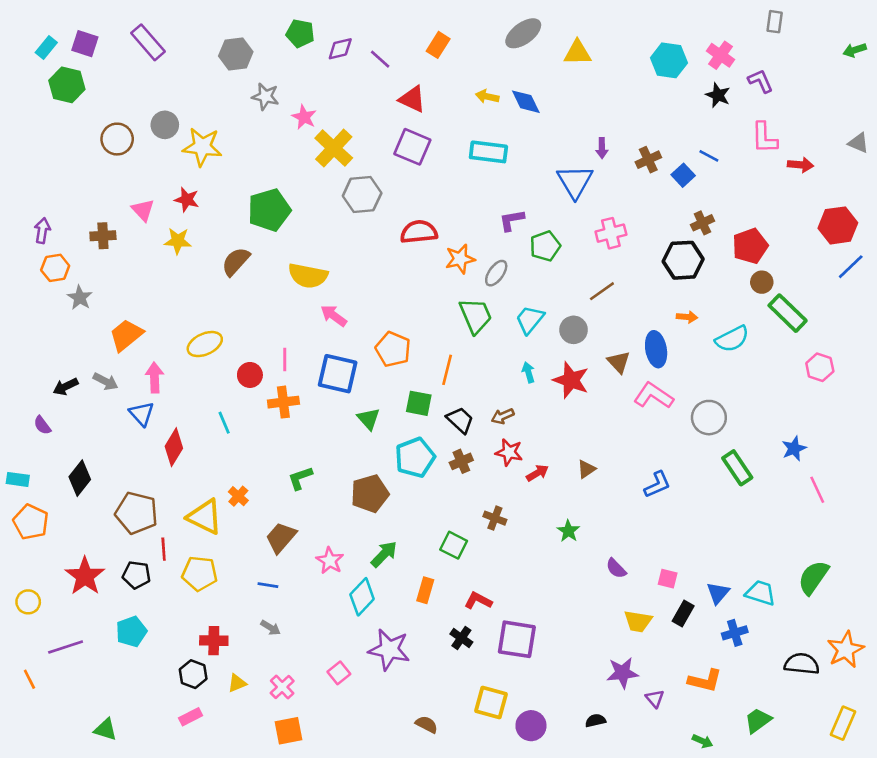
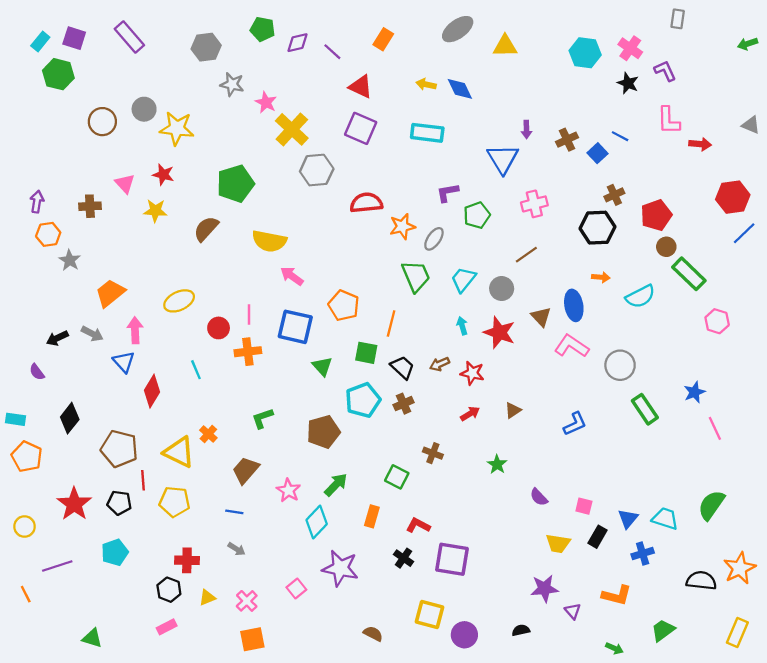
red star: (509, 452) -> (472, 373), moved

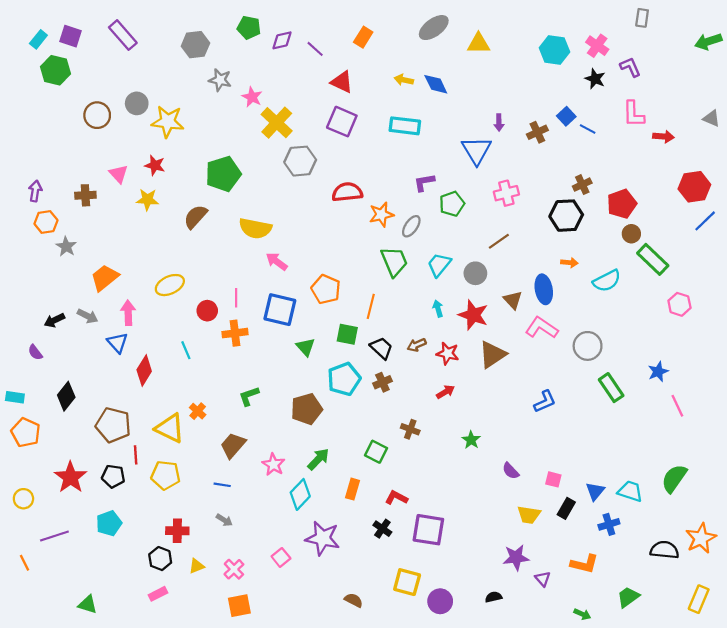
green arrow: (748, 44) -> (708, 41), size x1.4
blue square: (597, 153) -> (566, 116), moved
brown triangle: (513, 410) -> (492, 354), moved, size x1.8

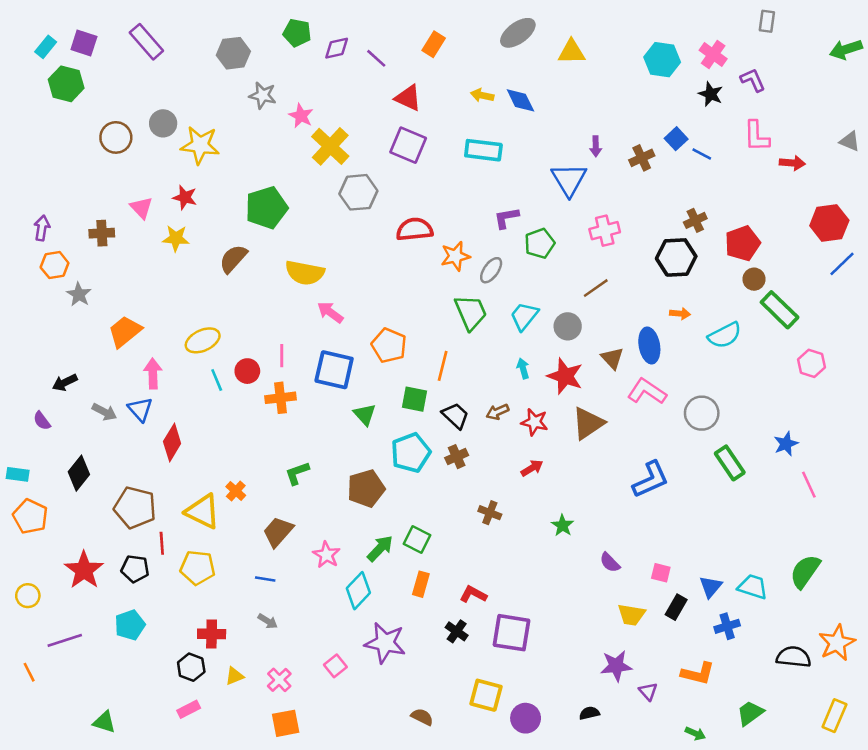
gray arrow: (88, 316) -> (104, 412), moved
cyan line: (186, 350) -> (217, 380), moved
blue L-shape: (545, 401) -> (651, 480), size x1.4
green square: (376, 452) -> (417, 539), moved

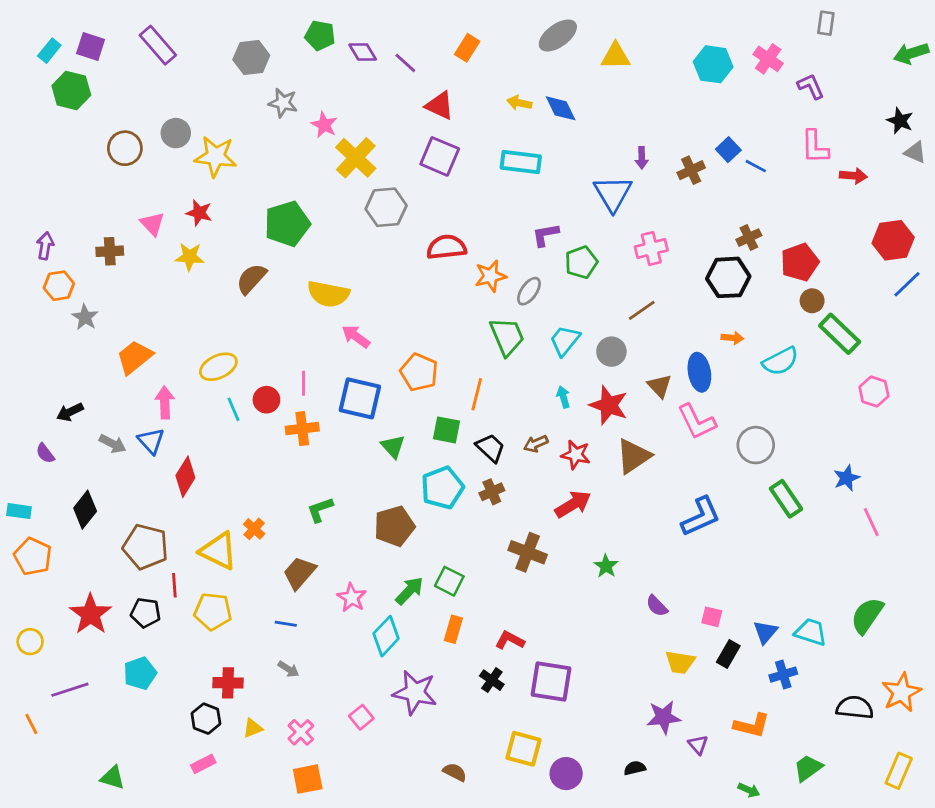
purple diamond: (337, 48) -> (363, 52), turned 72
black star: (711, 94) -> (900, 121), moved
pink L-shape: (647, 391) -> (697, 422), turned -150
red arrow: (532, 468) -> (573, 504), size x1.5
brown cross: (490, 513) -> (528, 552), size x1.5

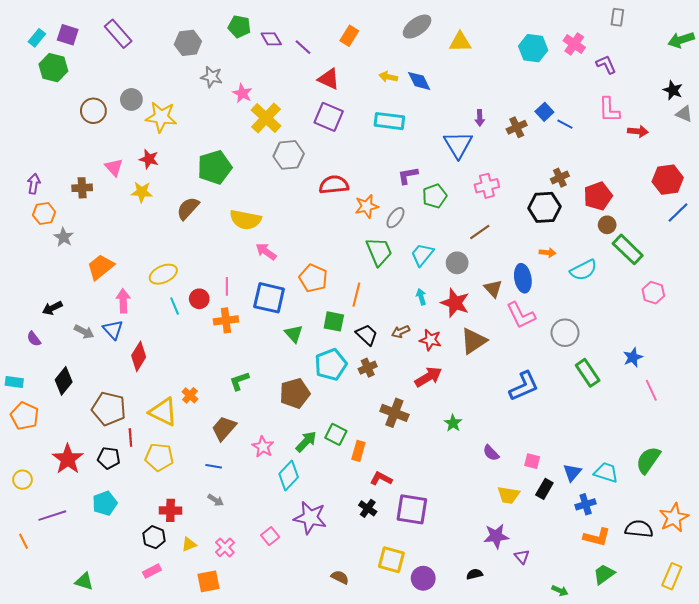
orange rectangle: (453, 629) -> (358, 451), moved
orange L-shape: (752, 725) -> (597, 537), moved
orange square: (308, 779) -> (208, 581), moved

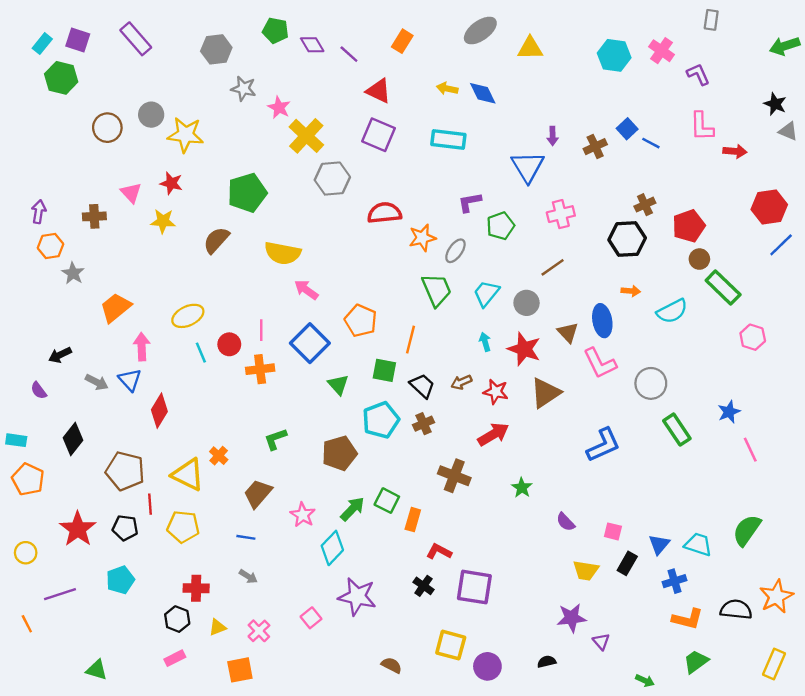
blue square: (269, 298) -> (310, 343), turned 32

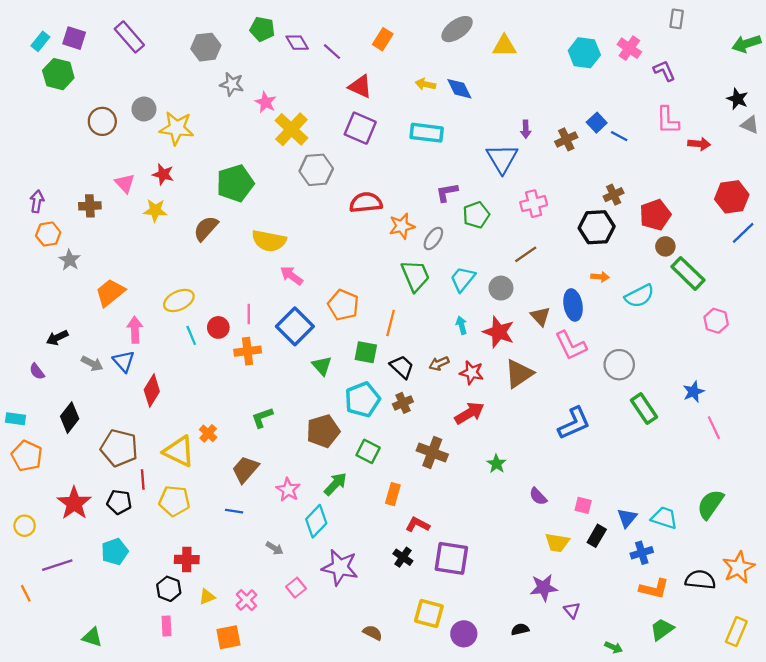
green square: (387, 501) -> (368, 451), moved
gray arrow: (248, 576) -> (275, 548), moved
pink rectangle: (175, 658) -> (166, 626), turned -66

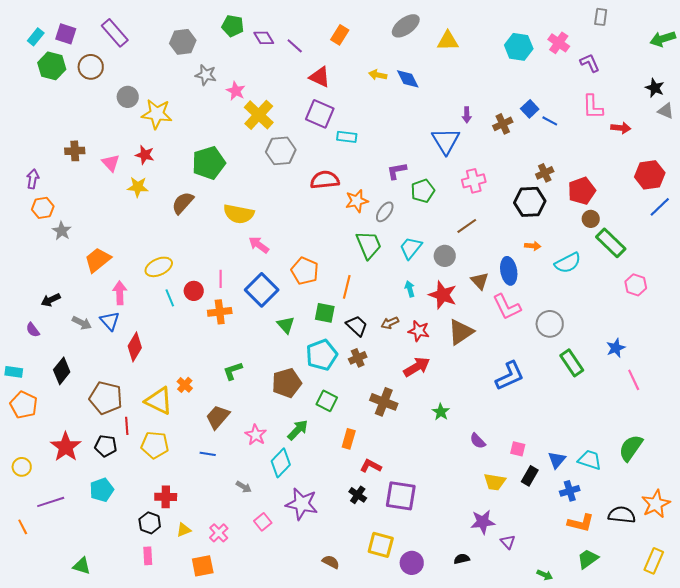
brown circle: (102, 121) -> (91, 67), moved
cyan rectangle: (427, 133) -> (347, 137), moved, size x0.7
brown cross: (90, 206) -> (75, 151), moved

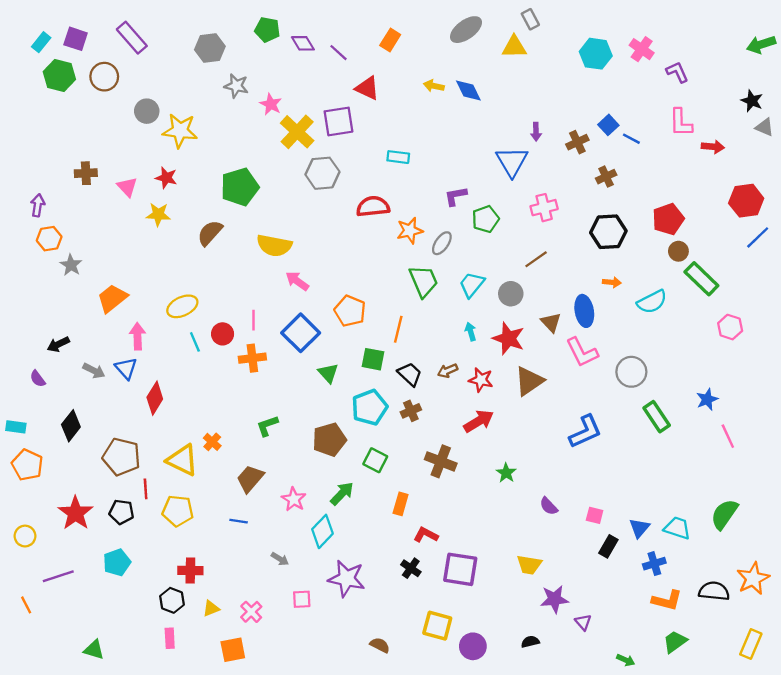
gray rectangle: (601, 17) -> (530, 19), moved, turned -36
purple square: (320, 114) -> (339, 121), moved, turned -32
brown cross: (545, 173) -> (606, 177), moved
yellow trapezoid: (495, 482) -> (529, 565), moved
pink square: (263, 522) -> (302, 599), turned 36

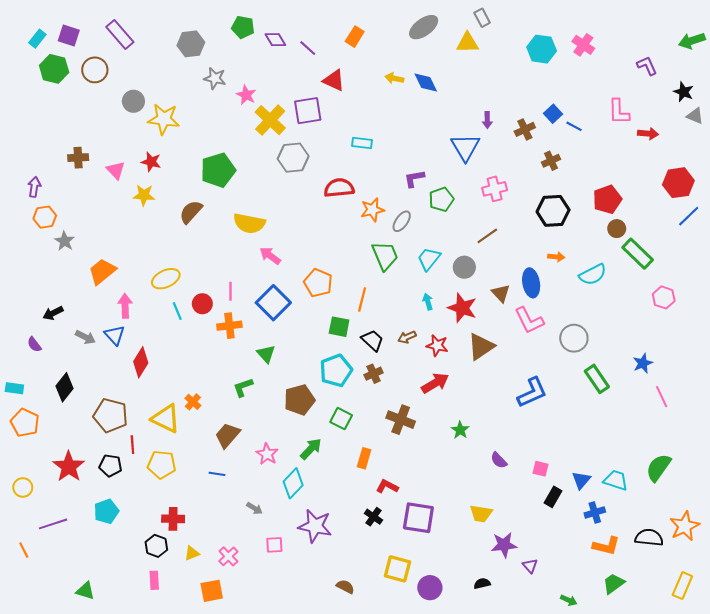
purple L-shape: (677, 72) -> (647, 66), moved
green triangle: (328, 373) -> (266, 354), moved

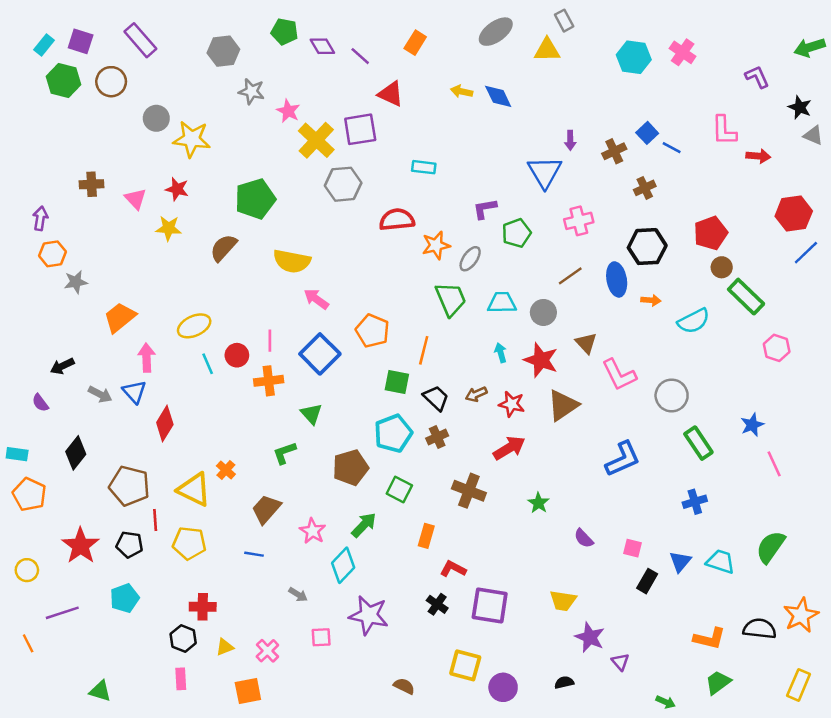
gray star: (65, 241) -> (76, 282), turned 30
cyan trapezoid: (429, 259) -> (502, 303), turned 50
blue ellipse: (531, 283) -> (617, 279), moved
blue cross: (595, 513) -> (695, 502), moved
purple star: (504, 545) -> (590, 637), turned 30

